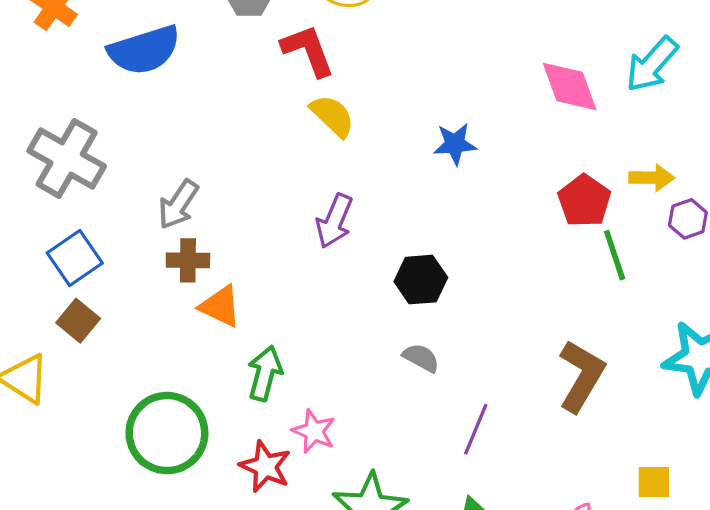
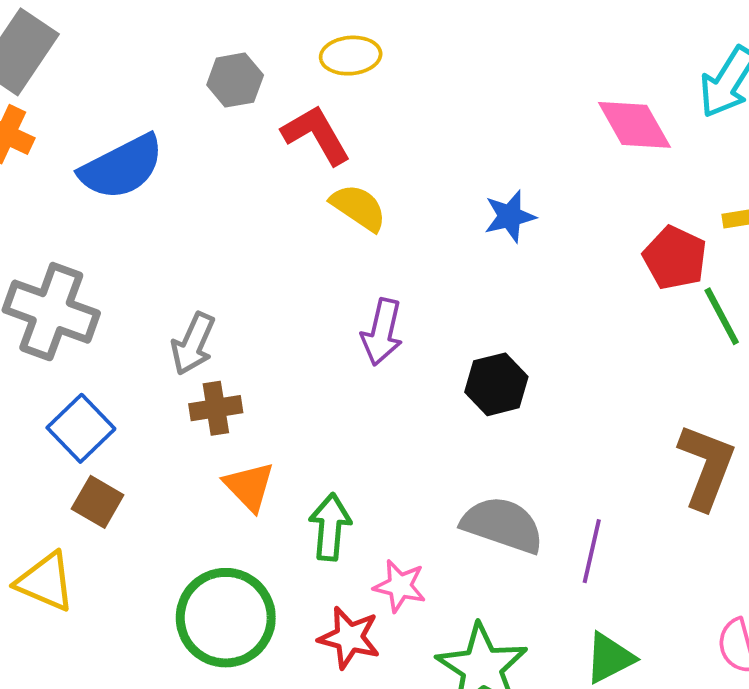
orange triangle: (220, 306) -> (249, 486), moved, turned 30
gray semicircle: (421, 358) -> (503, 525), moved, size x1.8

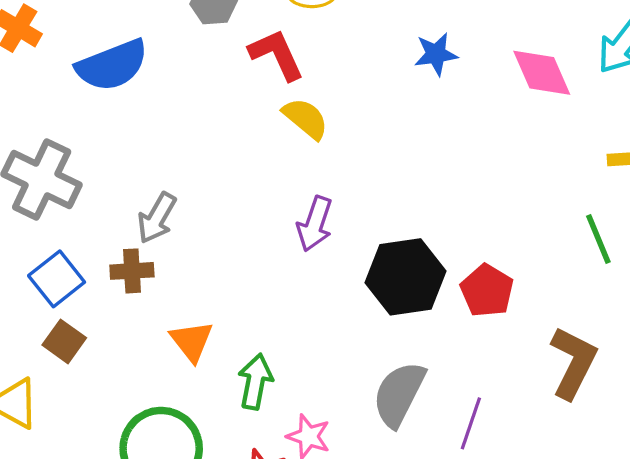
blue star: (510, 216) -> (436, 54), moved
red pentagon: (675, 258) -> (487, 291), moved
black hexagon: (496, 384) -> (405, 277), size x1.5
brown cross: (216, 408) -> (132, 271), moved
gray semicircle: (503, 525) -> (399, 394), turned -88

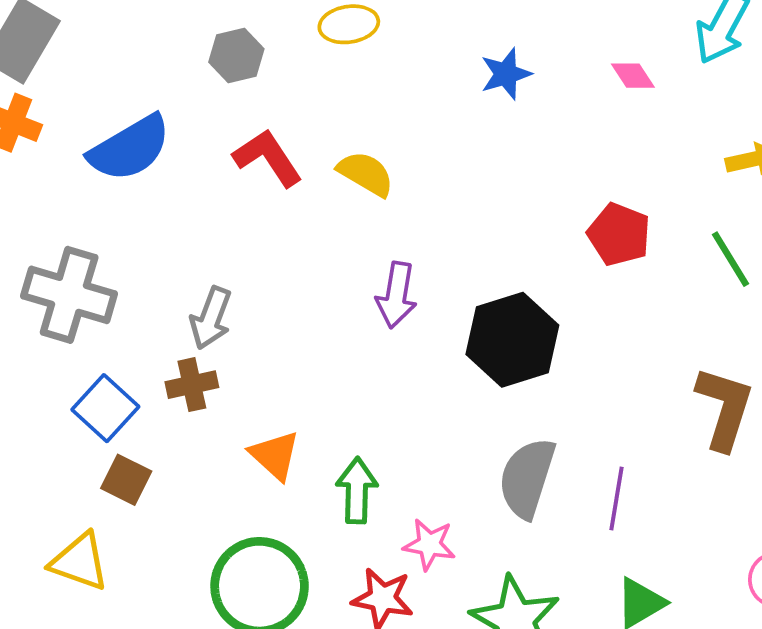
red L-shape: (276, 55) -> (268, 158), moved
pink diamond: (542, 73) -> (633, 76), size x0.6
red pentagon: (487, 291) -> (619, 234), moved

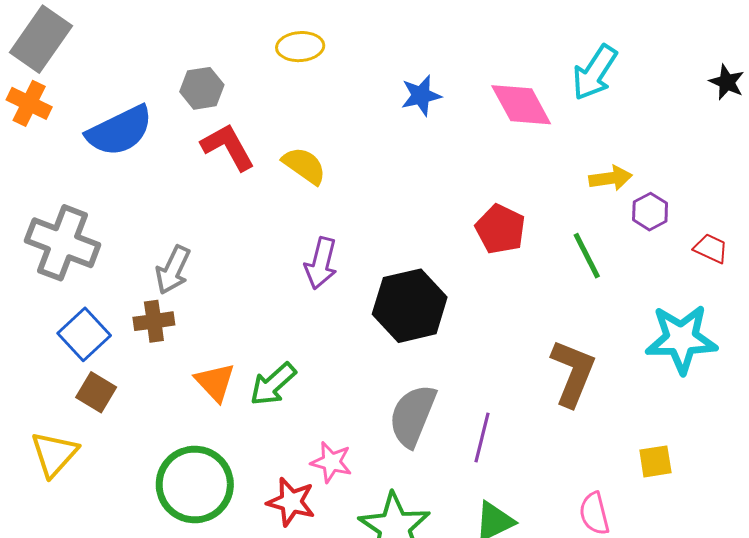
gray hexagon: (236, 55) -> (202, 88), moved
pink diamond: (633, 76) -> (521, 105), size x1.8
green arrow: (357, 491) -> (273, 384), moved, turned -138
yellow triangle: (79, 562) -> (54, 454), turned 48

